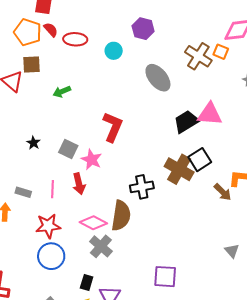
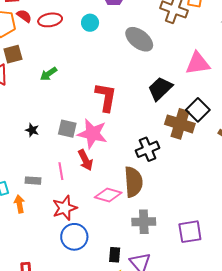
black trapezoid: (186, 122) -> (160, 89), moved
pink star: (92, 160) -> (92, 134), size x1.4
gray cross: (101, 246) -> (144, 222), moved, turned -30

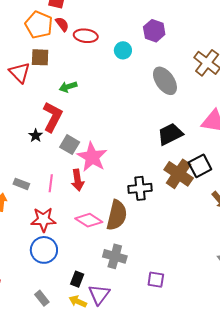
red L-shape: (106, 97) -> (53, 117), moved
purple square: (190, 232) -> (156, 280), size x0.7

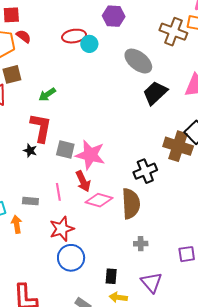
red ellipse: (86, 36) -> (74, 36), moved
black trapezoid: (170, 134) -> (155, 93), moved
pink diamond: (89, 220) -> (99, 200), moved
gray cross: (115, 256) -> (141, 244), size x0.6
purple triangle: (99, 294) -> (151, 282), moved

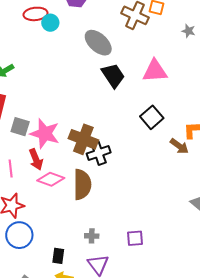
black trapezoid: (155, 93) -> (113, 76), turned 96
brown cross: (178, 146) -> (83, 139), moved
gray cross: (141, 244) -> (92, 236), moved

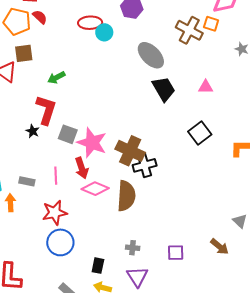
pink triangle: (155, 71) -> (206, 87), size x0.6
brown arrow: (179, 146) -> (220, 247), moved

